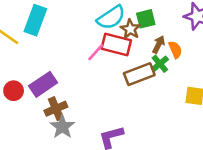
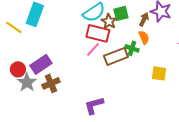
brown arrow: (159, 45) -> (144, 19), moved
pink line: (96, 52) -> (93, 49), moved
green cross: (160, 64) -> (132, 48), turned -32
gray star: (62, 127) -> (27, 82), moved

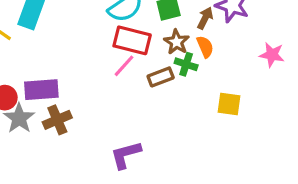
brown star: (109, 21) -> (177, 42), moved
brown rectangle: (116, 56) -> (161, 77), size x0.7
purple rectangle: (41, 64) -> (41, 90), turned 30

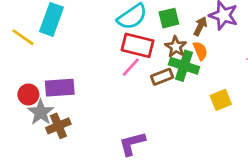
green cross: (186, 64) -> (184, 66), size x1.5
yellow square: (229, 104) -> (221, 100), turned -30
brown cross: (57, 120) -> (58, 126), moved

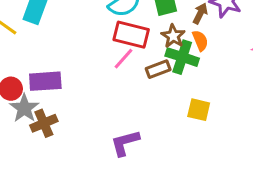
yellow square: (221, 100) -> (199, 110), moved, turned 35

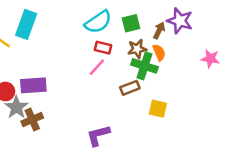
red rectangle: (131, 35) -> (103, 48), size x0.6
brown star: (173, 36) -> (137, 49), turned 30
brown rectangle: (158, 69) -> (130, 88), moved

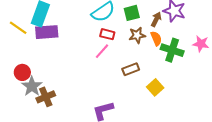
green cross: (144, 66) -> (172, 50), moved
purple rectangle: (33, 85) -> (47, 32), moved
yellow square: (158, 109) -> (155, 87), turned 35

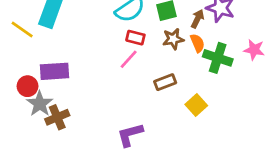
purple rectangle: (47, 32) -> (54, 71), moved

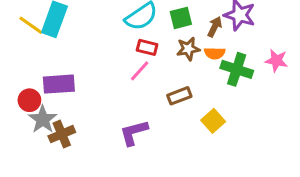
yellow line: (22, 30) -> (31, 25), moved
orange semicircle: (197, 43) -> (215, 53), turned 114
purple L-shape: (130, 135) -> (134, 133), moved

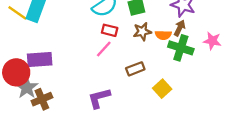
brown arrow: (215, 27) -> (180, 28), moved
red circle: (29, 100) -> (16, 72), size x1.5

